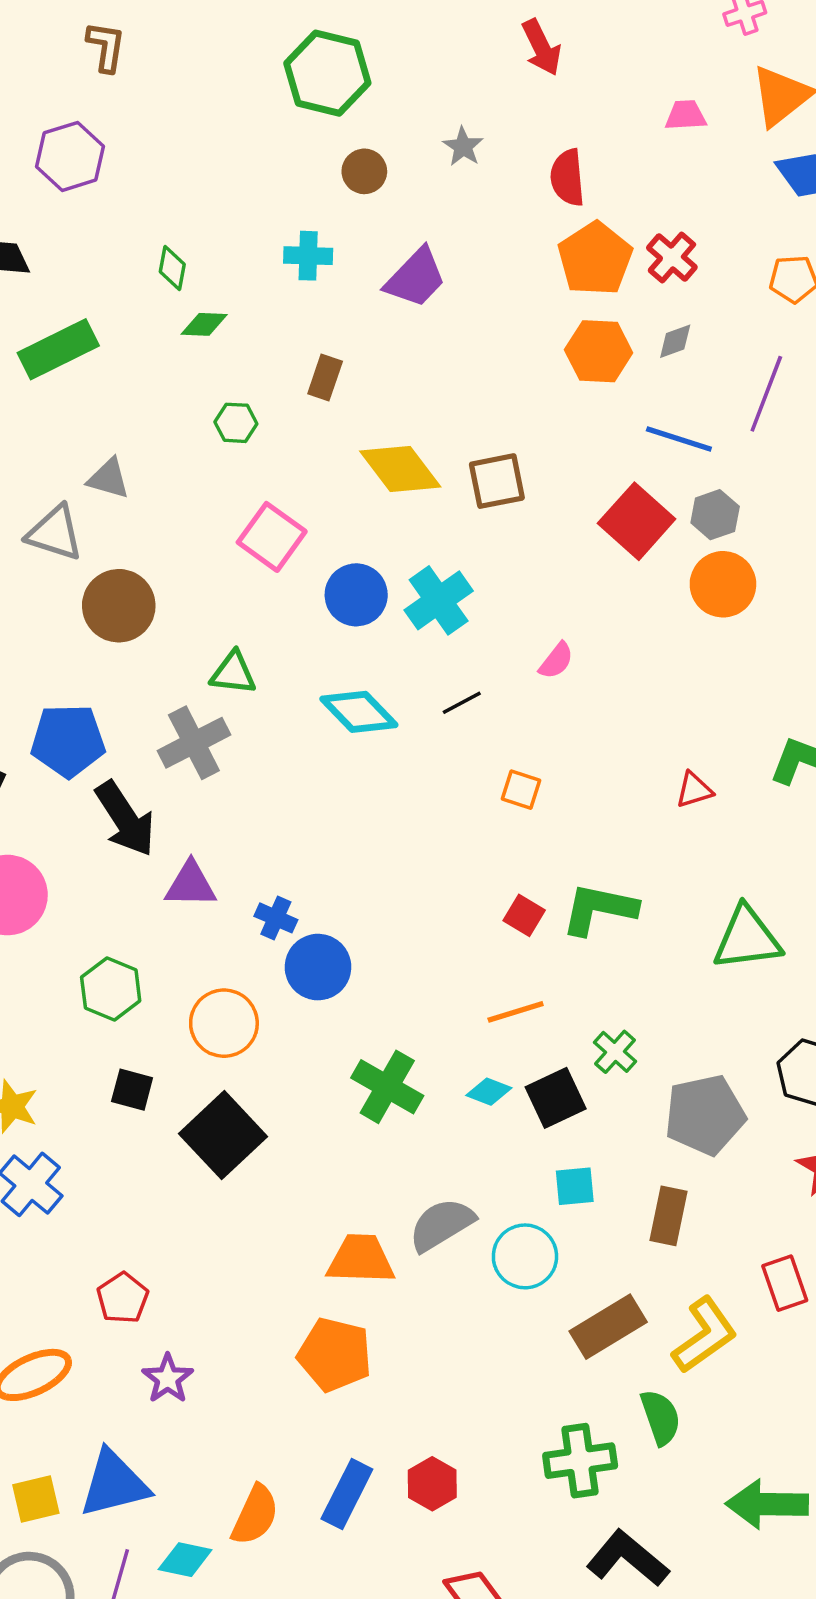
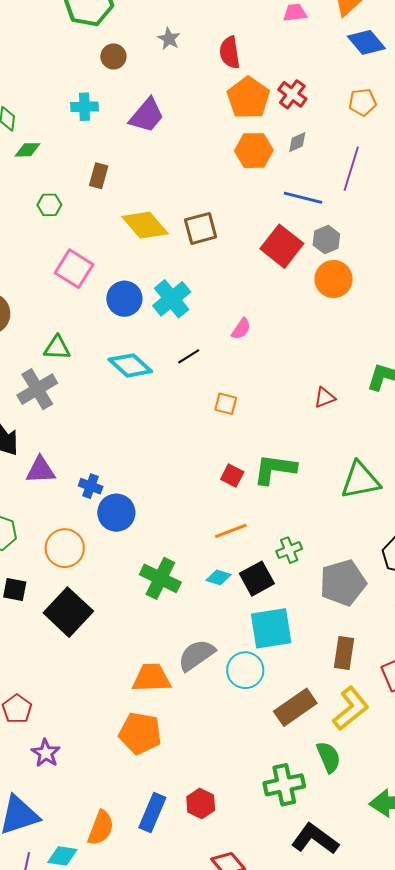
green cross: (615, 1052) -> (289, 550), turned 30
cyan square: (575, 1186) -> (271, 628), size x1.8
brown rectangle: (669, 1216) -> (344, 653), moved

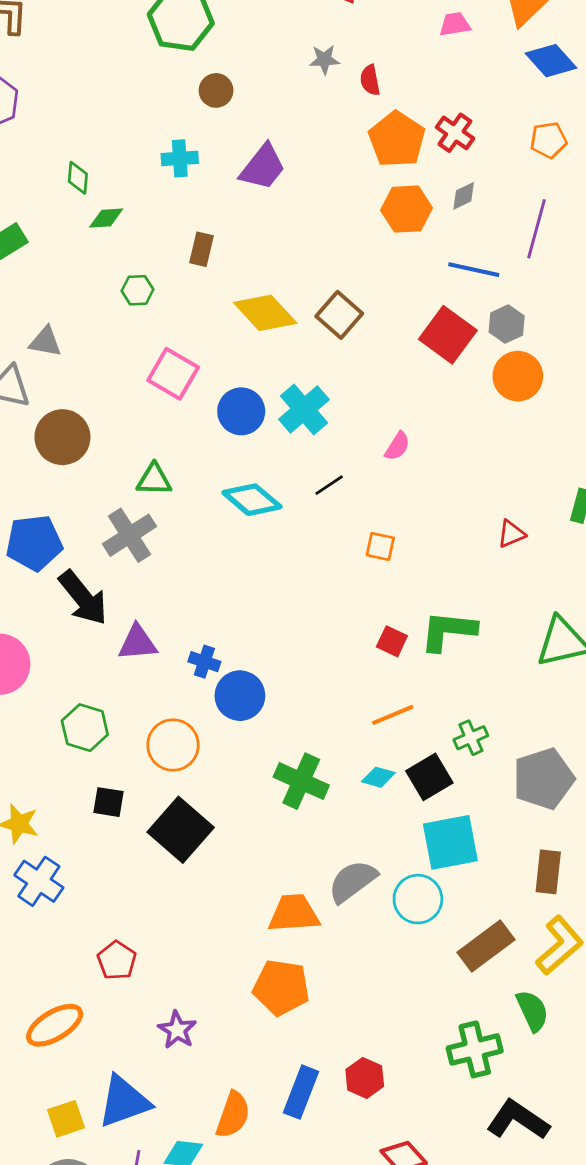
gray star: (169, 39) -> (324, 60), moved, turned -30
red semicircle: (230, 53) -> (370, 80), size x0.7
brown square: (201, 228) -> (339, 315), turned -32
purple star: (46, 753) -> (177, 1030), moved

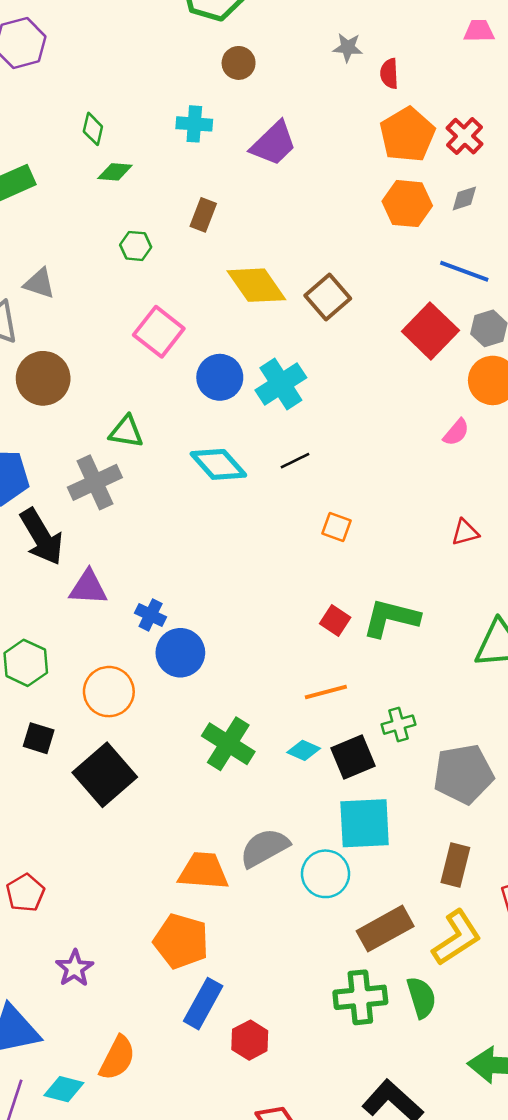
pink semicircle: (397, 446) -> (456, 432), moved
green cross: (475, 1049) -> (360, 997), moved
blue rectangle: (301, 1092) -> (203, 1004), moved

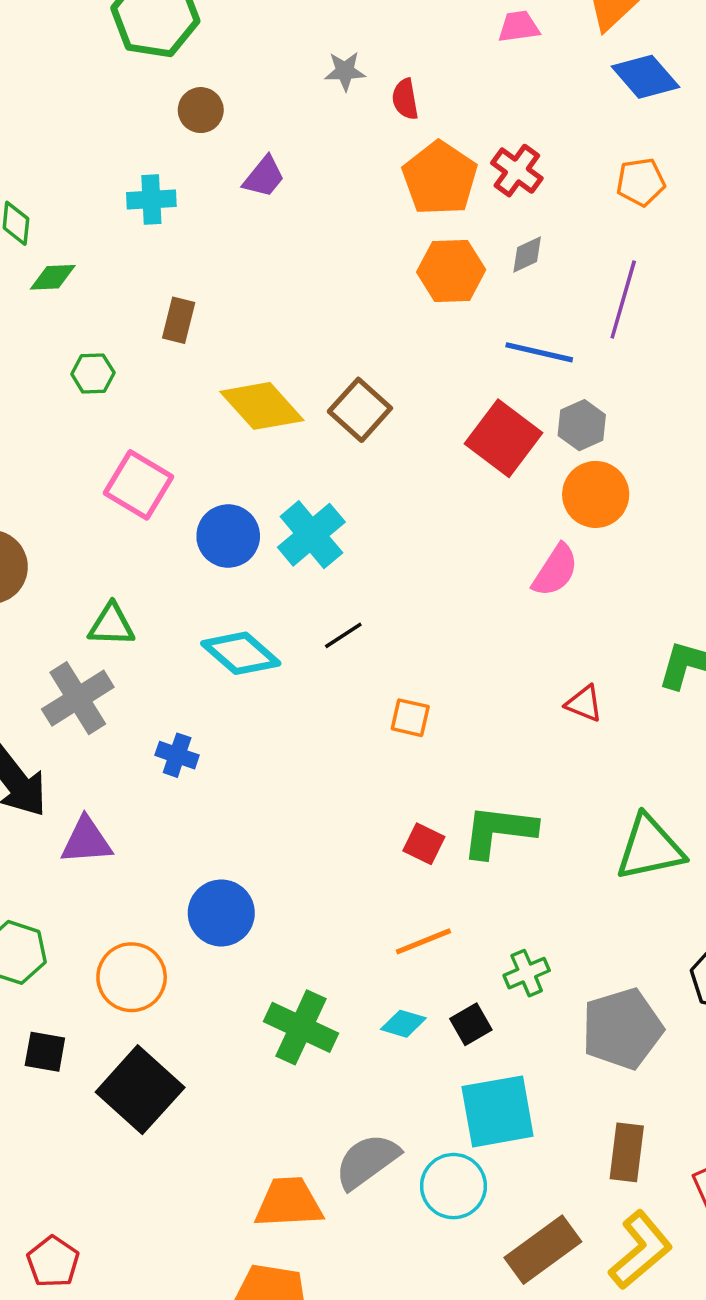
purple trapezoid: (274, 144) -> (264, 177), moved, size x0.7
pink semicircle: (456, 432) -> (555, 570), size x1.4
red triangle: (465, 532) -> (584, 703), turned 44
blue cross: (151, 615) -> (177, 755), moved
black square: (353, 757) -> (471, 1024), size x0.7

